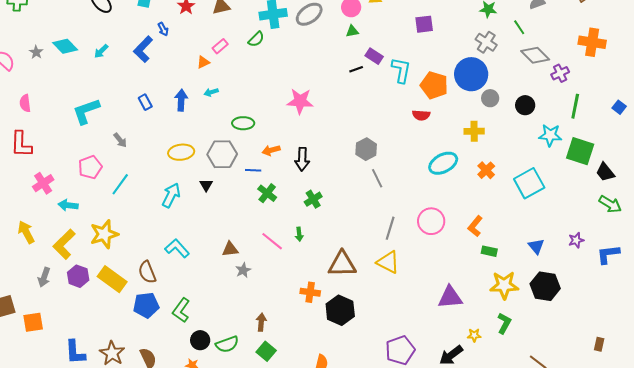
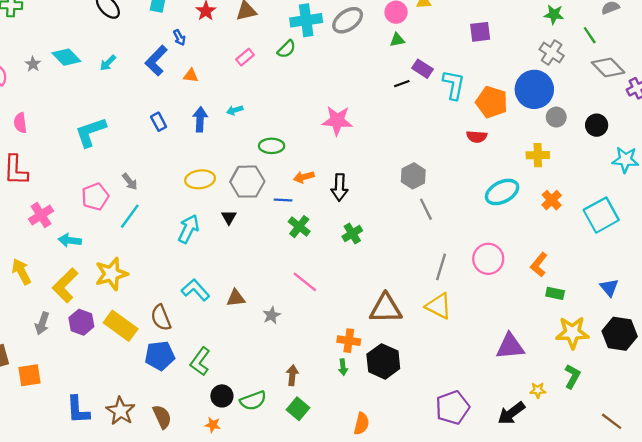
orange triangle: (203, 62) -> (191, 76), moved, turned 32
gray arrow: (120, 140) -> (130, 182), moved
green arrow: (299, 234) -> (343, 367), moved
brown triangle: (230, 249) -> (236, 298), moved

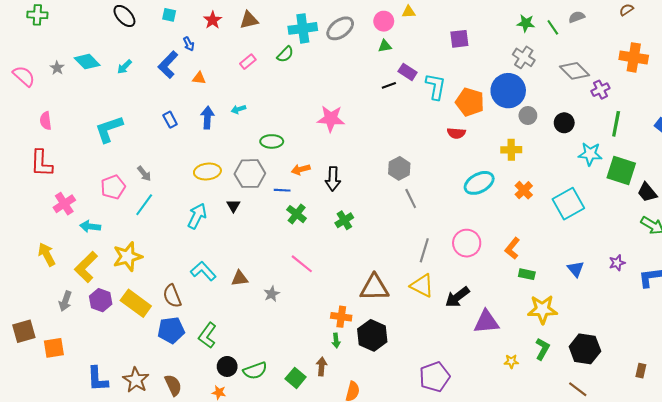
green line: (590, 35) -> (553, 27), moved
black hexagon: (620, 334) -> (585, 349), moved
brown arrow: (292, 375) -> (322, 366), moved
black arrow: (511, 413) -> (457, 297), moved

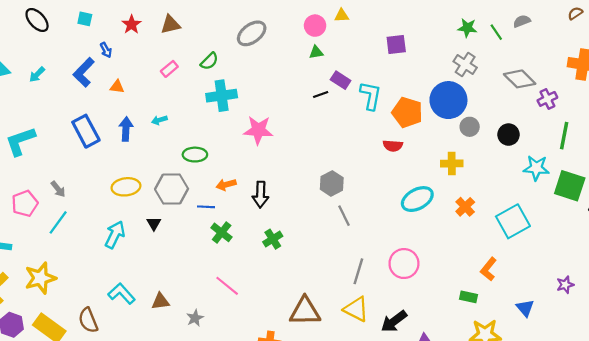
cyan cross: (303, 28) -> (222, 96), moved
gray ellipse: (340, 28) -> (252, 33), moved
blue rectangle: (170, 120) -> (86, 131), size x1.8
orange L-shape: (512, 248) -> (488, 269), moved
blue triangle: (576, 269) -> (525, 308), moved

